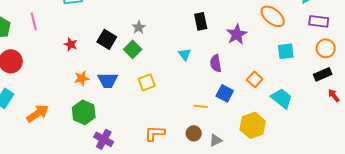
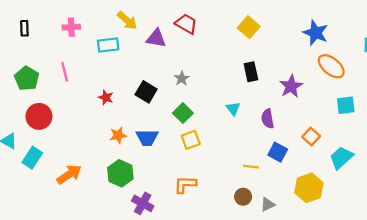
green square: (133, 49) -> (183, 113), moved
cyan trapezoid: (282, 98) -> (341, 158), turned -80
orange L-shape: (155, 133) -> (185, 184), moved

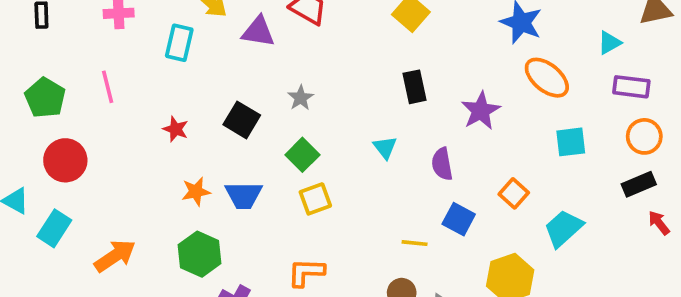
cyan rectangle: (108, 45) -> (179, 43), turned -70

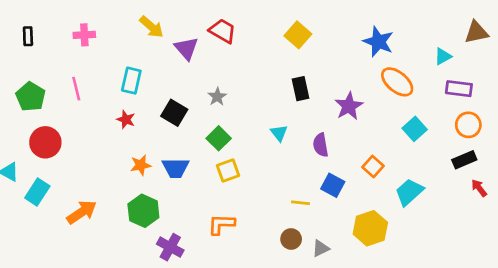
purple triangle: (258, 32) -> (186, 48), turned 40
cyan rectangle: (179, 43) -> (131, 81), moved
cyan square: (571, 142) -> (415, 129), turned -35

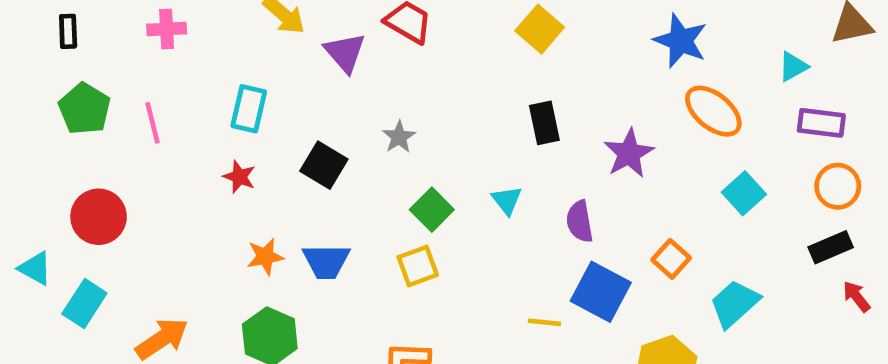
green pentagon: (31, 97) -> (84, 109), moved
green square: (219, 138) -> (432, 210), moved
blue square: (333, 185) -> (601, 292), size x1.4

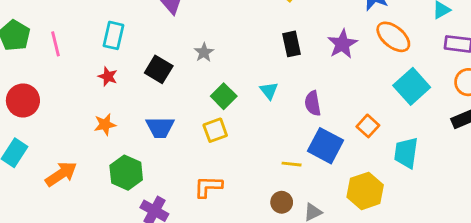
purple star: (629, 153) -> (342, 44), moved
cyan square: (744, 193) -> (412, 86), size x1.4
orange star: (265, 257) -> (105, 125), moved
cyan trapezoid: (734, 304) -> (406, 153), turned -40

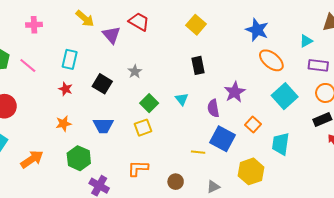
pink line: (55, 44) -> (28, 65), turned -36
purple star: (342, 44) -> (235, 92), moved
brown circle: (282, 202) -> (176, 182), moved

